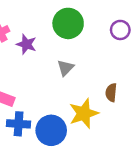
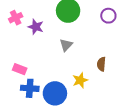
yellow star: (84, 113) -> (80, 80), size x0.7

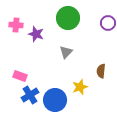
pink cross: (16, 18) -> (16, 25), turned 32
blue cross: (30, 88) -> (30, 95), turned -36

